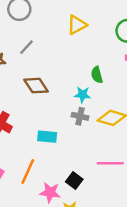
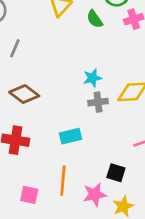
green semicircle: (97, 75) -> (95, 19), moved
brown diamond: (36, 86) -> (24, 94), moved

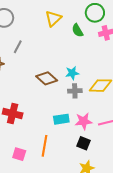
brown diamond: (24, 94) -> (47, 78), moved
cyan rectangle: (71, 136) -> (61, 119), moved
pink star: (95, 195) -> (84, 121), moved

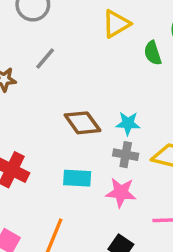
cyan rectangle: (61, 119) -> (77, 178), moved
pink star: (84, 121) -> (121, 193), moved

